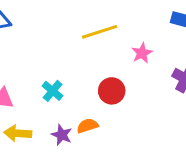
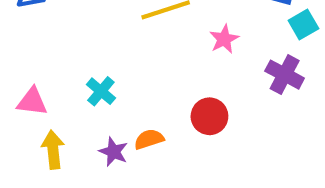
red circle: (112, 91) -> (209, 116), moved
yellow arrow: (18, 133) -> (53, 150), turned 80

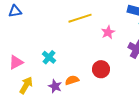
pink triangle: (32, 102) -> (16, 62), turned -35
yellow arrow: (53, 150) -> (26, 85), turned 36

